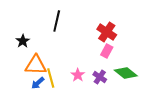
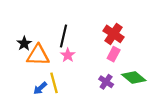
black line: (57, 21) -> (64, 36), moved
orange triangle: (36, 65) -> (38, 55), moved
pink star: (78, 75) -> (68, 55), moved

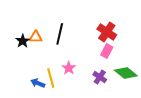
orange triangle: (38, 55) -> (36, 37), moved, size x0.6
pink star: (68, 55) -> (69, 68), moved
blue arrow: (40, 88) -> (38, 83), turned 64

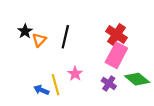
orange triangle: (36, 37) -> (39, 40), turned -48
black star: (23, 41) -> (25, 31), moved
pink rectangle: (107, 51) -> (116, 55), size x1.6

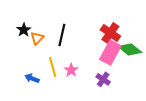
green diamond: (137, 79) -> (130, 49), moved
yellow line: (55, 85) -> (53, 67), moved
blue arrow: (41, 90) -> (32, 78), moved

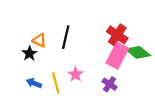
black star: (24, 30) -> (30, 54), moved
orange triangle: (37, 38) -> (39, 40), turned -48
yellow line: (53, 67) -> (56, 83), moved

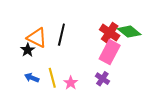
orange triangle: (39, 40) -> (37, 38), size x1.5
green diamond: (138, 52) -> (129, 32), moved
pink star: (76, 74) -> (71, 83), moved

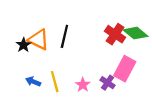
black star: (28, 50) -> (23, 45), moved
pink rectangle: (110, 52) -> (125, 69), moved
pink star: (71, 83) -> (83, 85), moved

